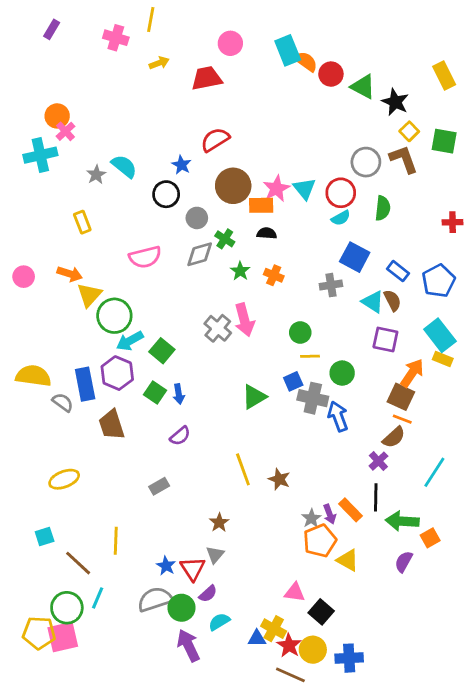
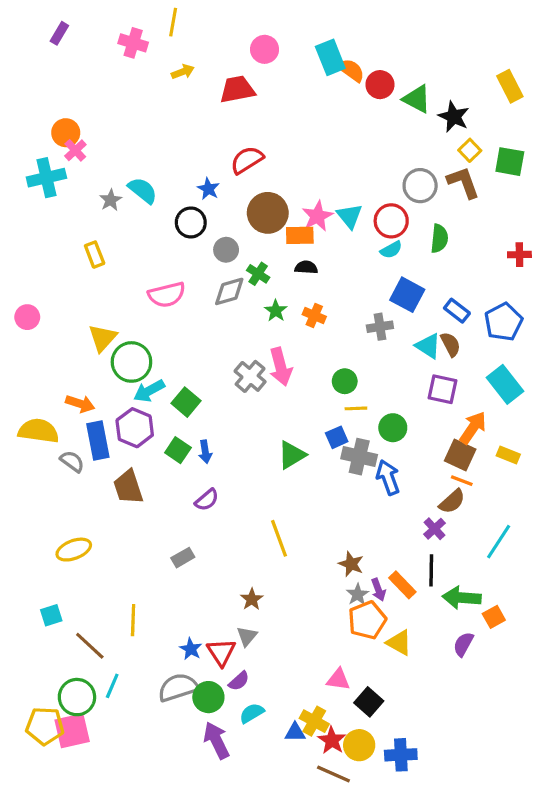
orange arrow: (70, 274) -> (80, 404), moved
yellow rectangle: (443, 359) -> (508, 455), moved
brown star: (279, 479) -> (351, 564), moved

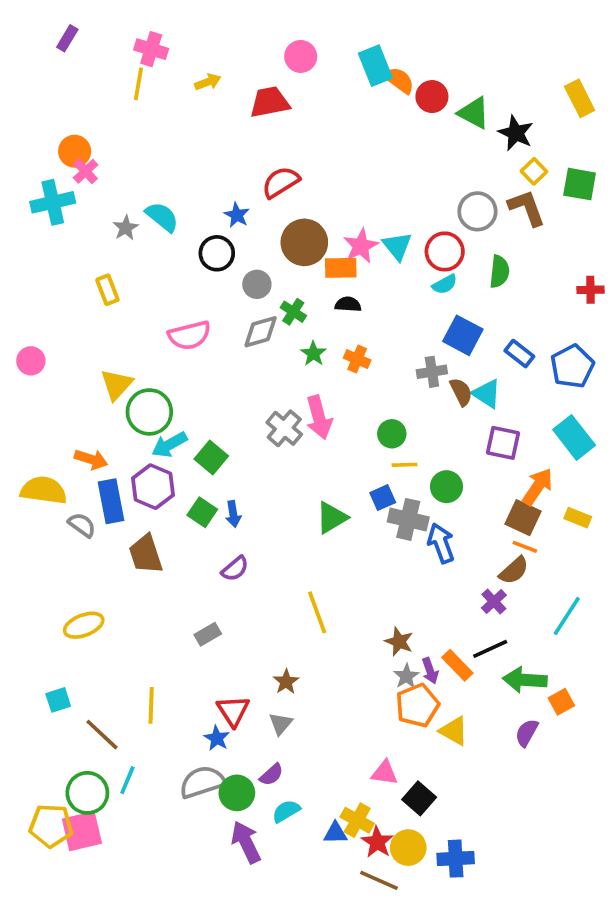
yellow line: (173, 22) -> (138, 84), moved
brown semicircle: (451, 344) -> (461, 392), moved
black line: (431, 570) -> (490, 649), turned 64
red triangle: (221, 652) -> (233, 711), moved

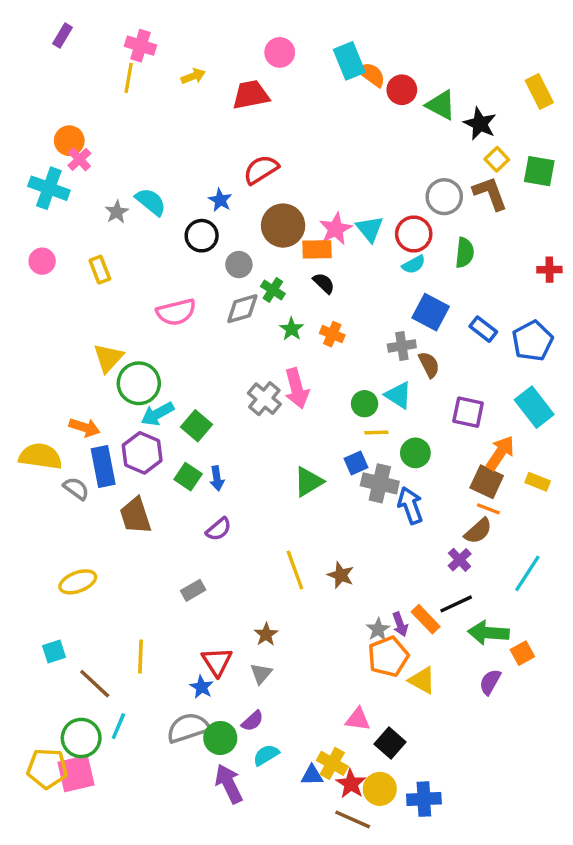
cyan cross: (53, 202) -> (49, 188), turned 33
black semicircle: (348, 304) -> (324, 283), turned 40
pink circle: (31, 361) -> (42, 261), moved
cyan triangle: (487, 394) -> (398, 395), moved
brown star: (399, 642) -> (341, 575), moved

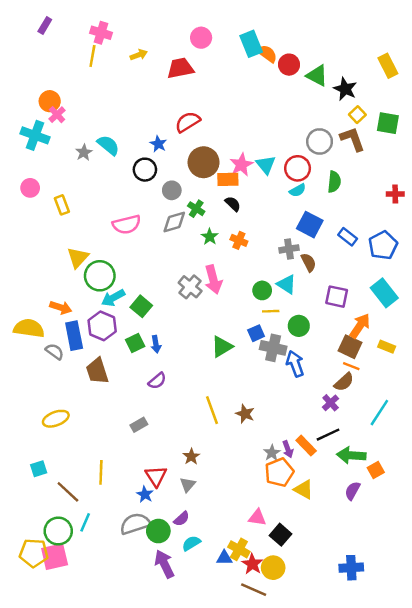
yellow rectangle: (100, 270) -> (62, 205), moved
green square: (188, 477) -> (135, 343), turned 30
blue cross: (424, 799) -> (351, 568), moved

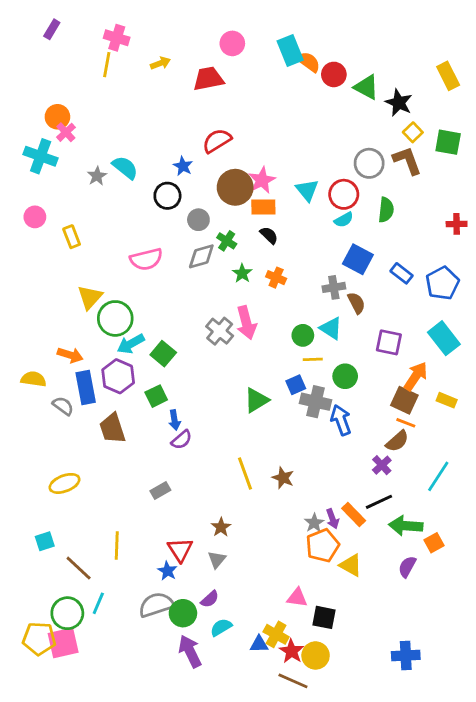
pink star: (241, 165) -> (262, 180), moved
yellow semicircle: (29, 328) -> (33, 379), size x0.7
blue arrow: (156, 344) -> (174, 420), moved
black square: (280, 535) -> (324, 617), turned -30

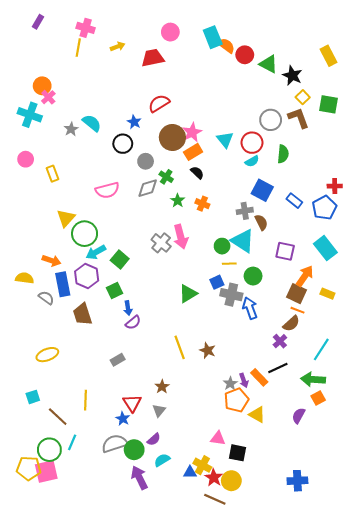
orange rectangle: (263, 207) -> (193, 152), turned -30
red cross: (457, 224) -> (335, 186), moved
cyan triangle: (331, 328) -> (243, 241), size x1.4
green arrow: (406, 526) -> (313, 379), moved

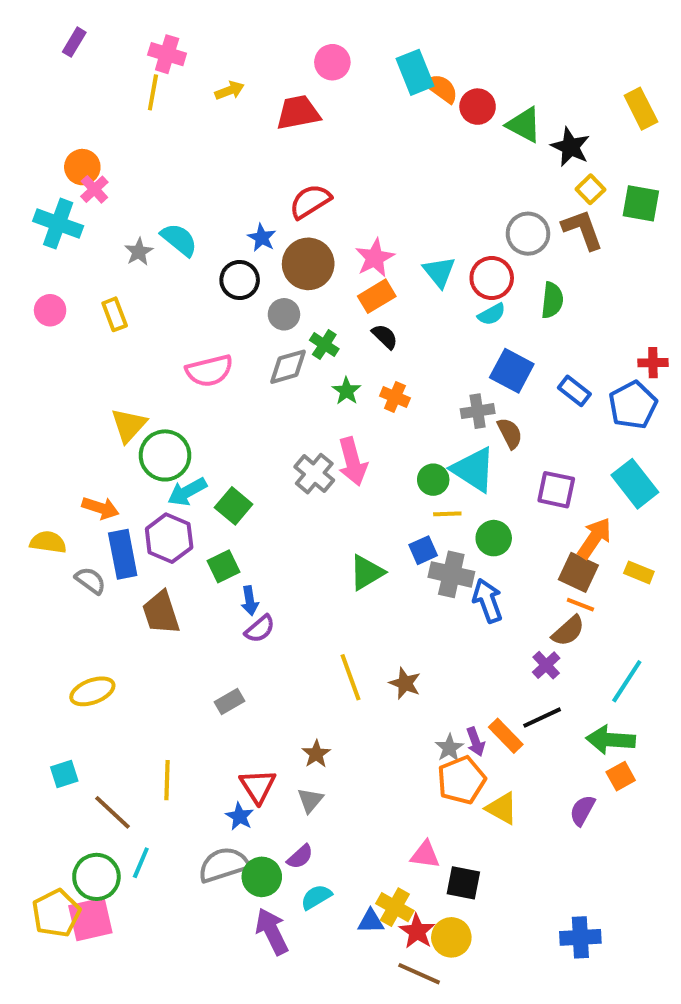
brown circle: (172, 137) -> (308, 264), moved
yellow rectangle: (52, 174) -> (115, 314), moved
yellow pentagon: (29, 468) -> (56, 913), turned -30

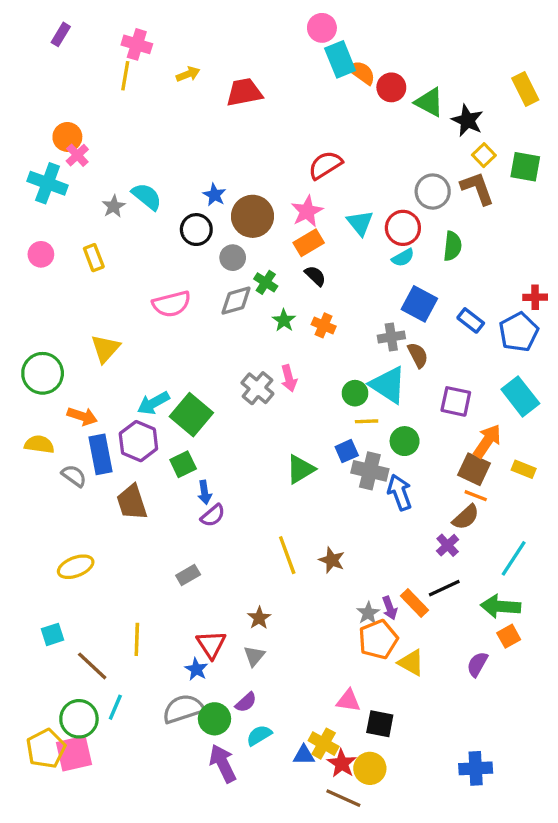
pink circle: (332, 62) -> (322, 28), moved
red semicircle: (310, 201) -> (325, 165), moved
green circle: (165, 455) -> (43, 373), moved
pink arrow: (353, 461) -> (289, 378), size x0.7
green square: (234, 506) -> (191, 415), size x1.4

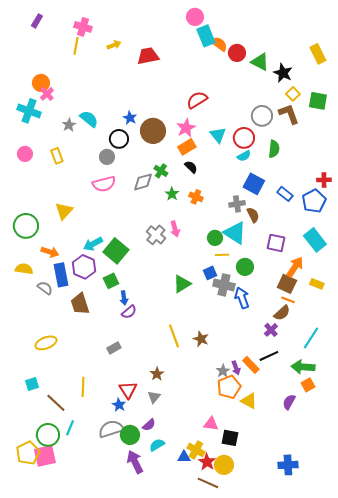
gray circle: (233, 258) -> (107, 157), moved

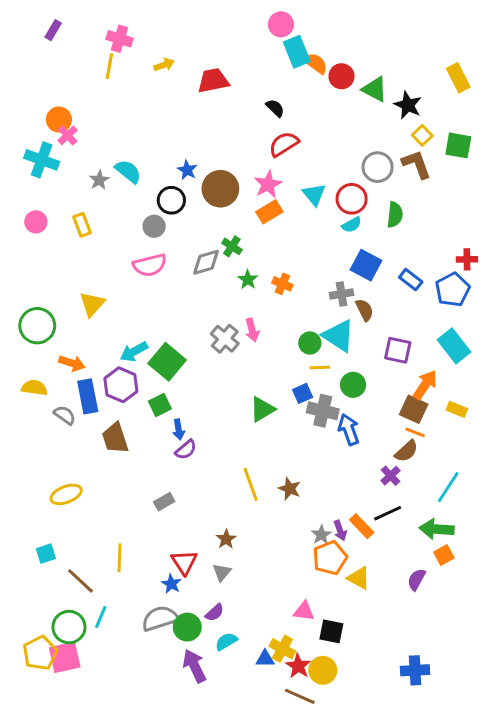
black semicircle: (191, 167) -> (275, 108), moved

